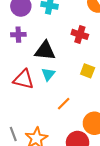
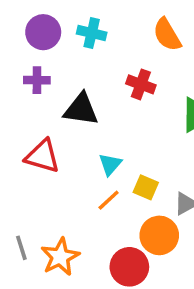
yellow square: (88, 71) -> (146, 187), moved
cyan triangle: (48, 74) -> (110, 164), moved

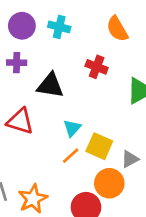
yellow square: (146, 187) -> (99, 146), size x1.4

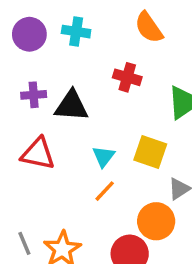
purple cross: (17, 63) -> (34, 95), moved
yellow square: (99, 146) -> (150, 152), moved

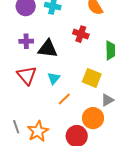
red triangle: (38, 154) -> (27, 75), turned 35
cyan triangle: (104, 156) -> (54, 78), moved

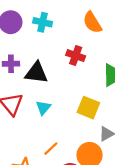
orange line: (64, 99) -> (51, 149), moved

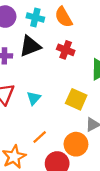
orange semicircle: (92, 22) -> (64, 17), moved
black triangle: (36, 73) -> (30, 46), moved, turned -30

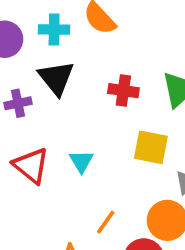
black triangle: (30, 46) -> (56, 78), turned -35
red cross: (66, 50) -> (123, 91), moved

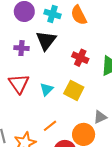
yellow square: (151, 147) -> (74, 90), moved

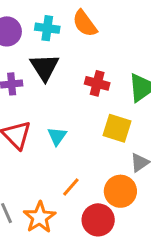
yellow square: (74, 90) -> (117, 128), moved

